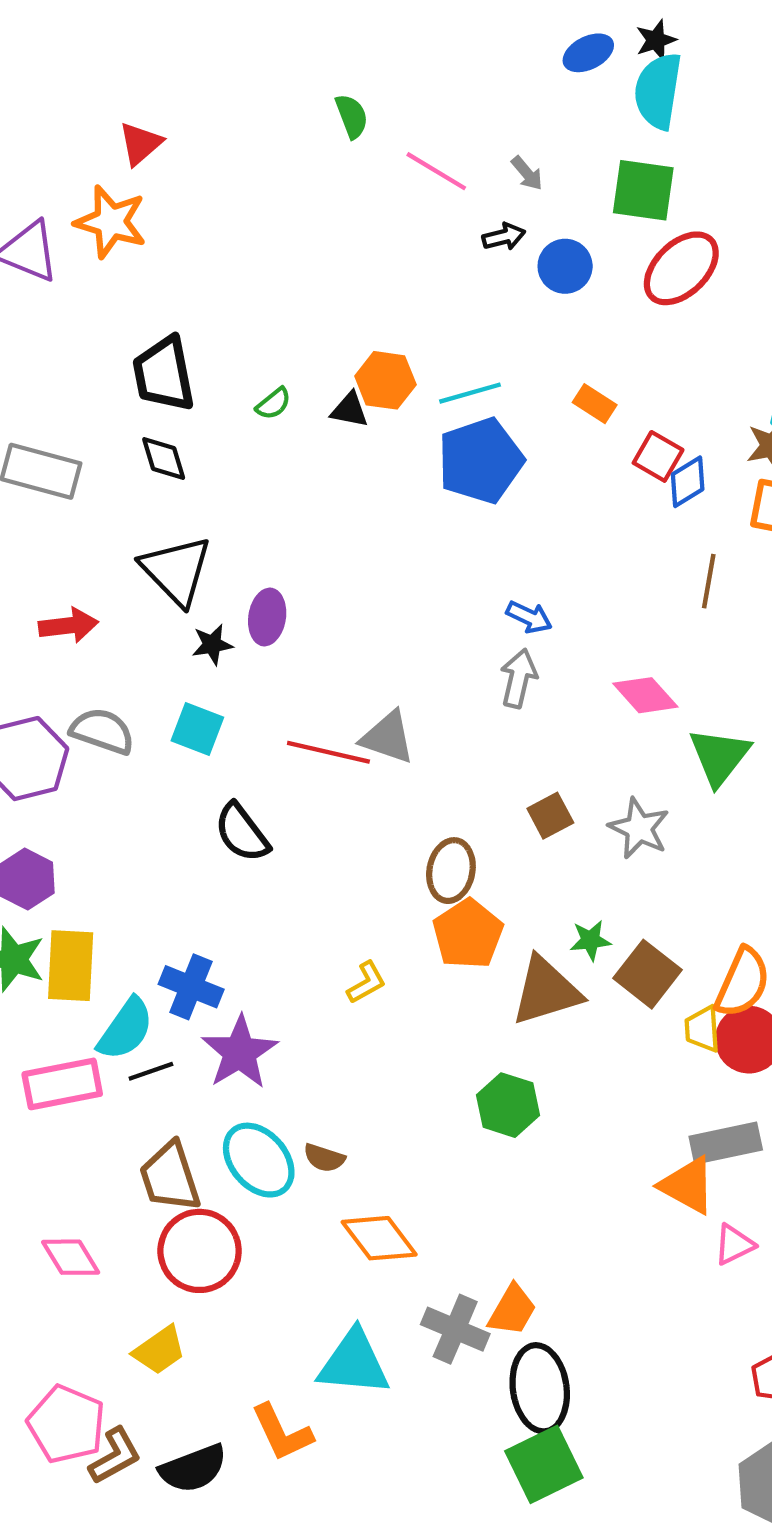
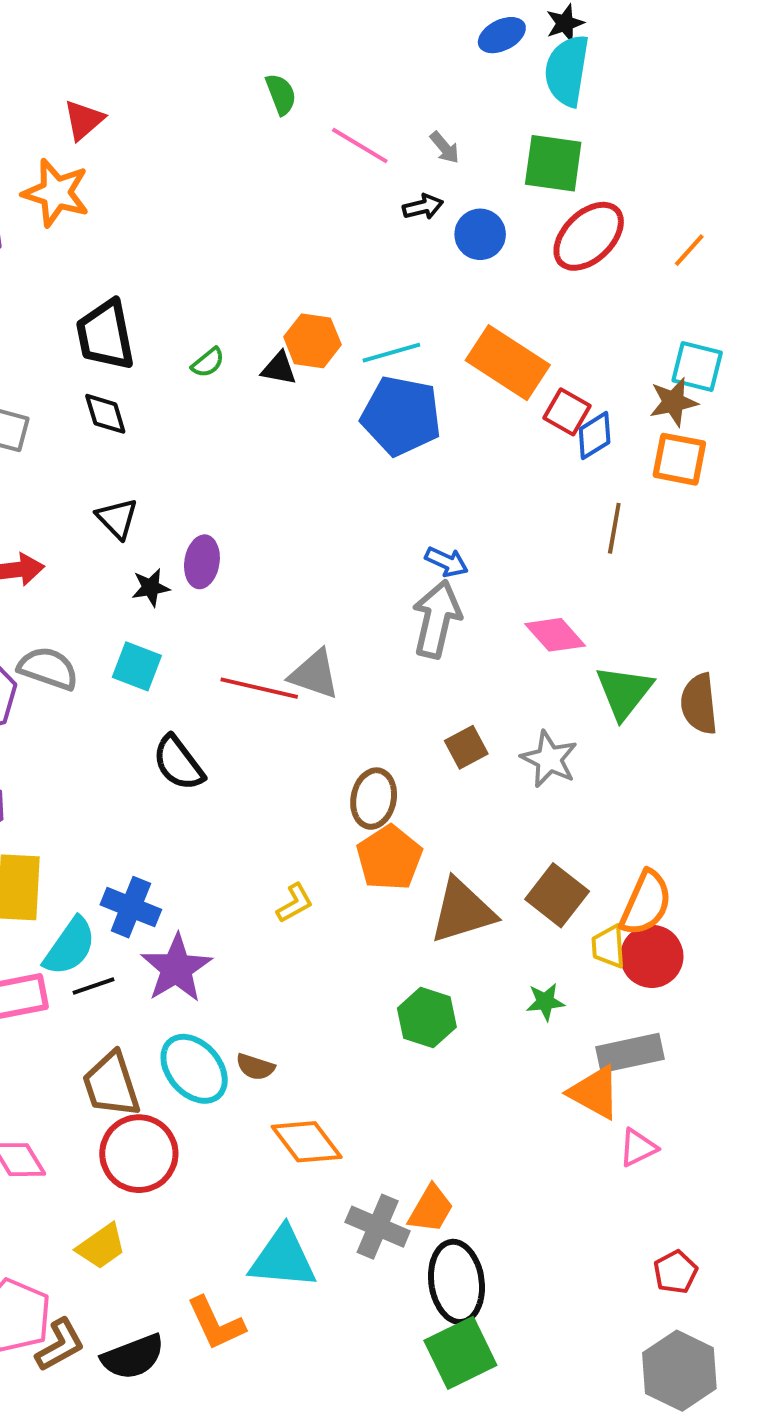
orange rectangle: (595, 404) -> (508, 363), size x2.0
blue pentagon: (481, 461) -> (401, 416), turned 30
black triangle: (176, 571) -> (117, 518), size x0.6
gray arrow: (519, 678) -> (437, 619), size x1.4
green star: (590, 940) -> (545, 1002), moved

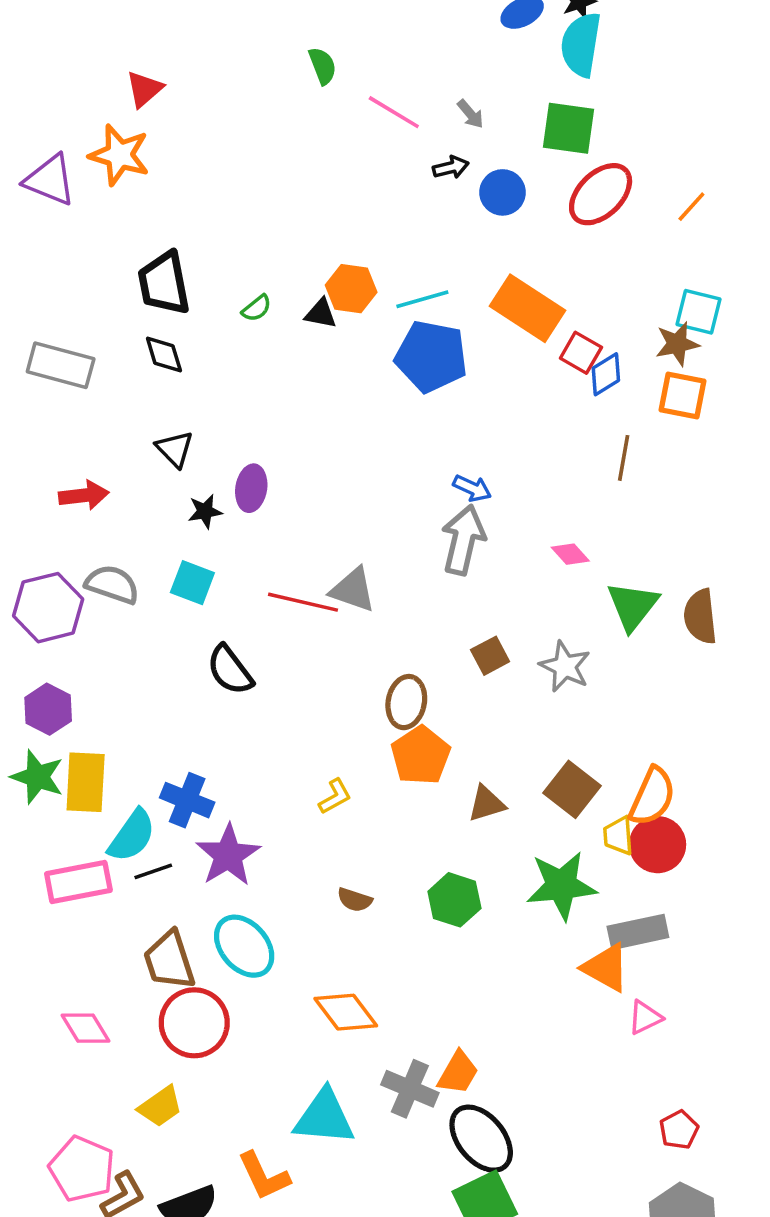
pink diamond: (555, 635) -> (570, 554), size x0.7
brown triangle: (462, 911) -> (486, 804), size x0.6
green star: (545, 1002) -> (561, 886), size x2.0
brown semicircle: (255, 1067) -> (355, 900), moved
black ellipse: (456, 1282) -> (481, 1139), turned -32

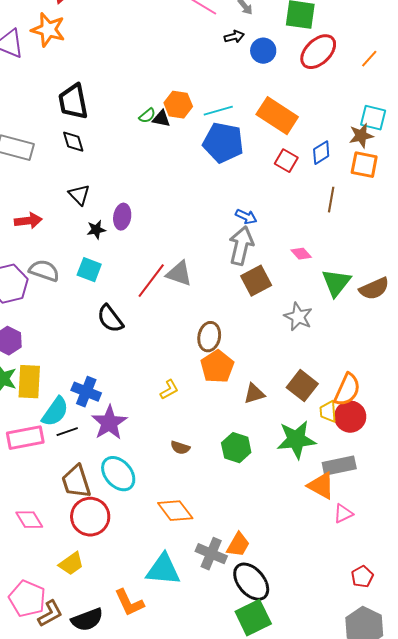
green semicircle: (257, 308) -> (147, 116), moved
red square: (581, 353) -> (286, 161), moved
red line: (303, 602) -> (151, 281), turned -66
brown semicircle: (700, 617) -> (374, 289), turned -108
brown square: (490, 656) -> (256, 281), moved, size x1.4

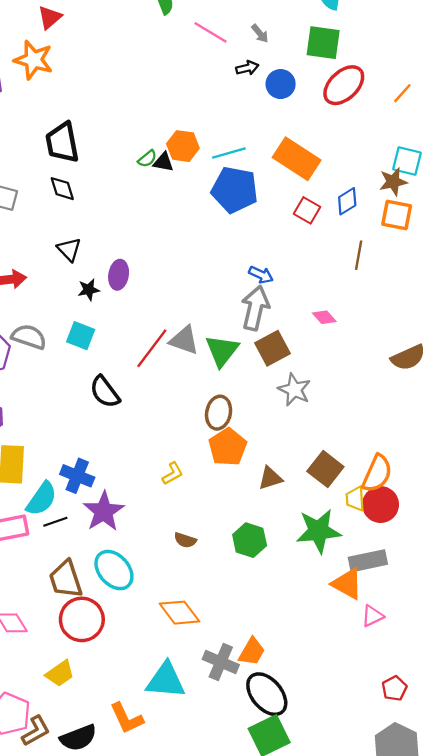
green triangle: (336, 283) -> (222, 351), moved
gray star: (298, 317) -> (294, 390), moved

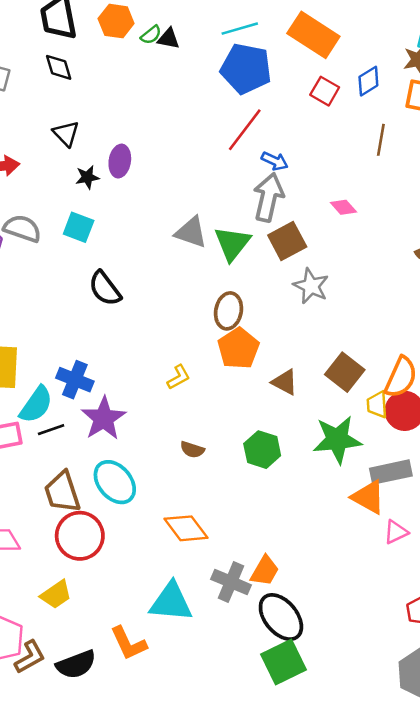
orange hexagon: (183, 146) -> (116, 21), moved
red line: (152, 348) -> (245, 130), moved
brown triangle: (270, 478) -> (285, 382), turned 45

